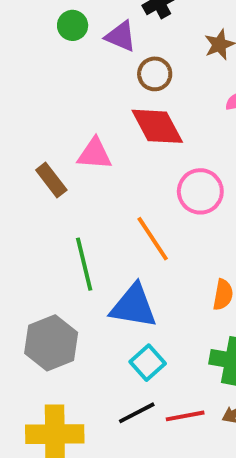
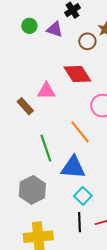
brown circle: (155, 74) -> (87, 41), moved
black line: (137, 413) -> (79, 222), turned -60

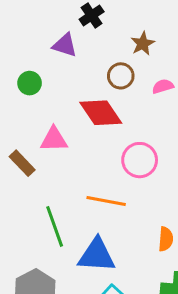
green circle: (29, 26) -> (30, 83), moved
brown circle: (87, 41) -> (121, 76), moved
orange line: (80, 132) -> (106, 201), turned -40

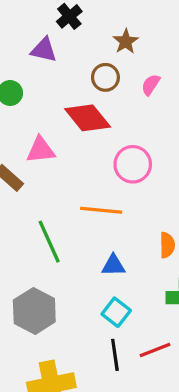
pink semicircle: (163, 86) -> (151, 85), turned -35
blue triangle: (97, 255) -> (113, 265), moved, size x0.6

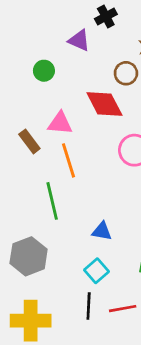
orange line: (101, 210) -> (68, 160), moved, turned 56

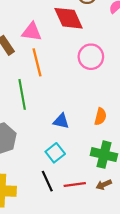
black line: (89, 306) -> (47, 181), turned -30

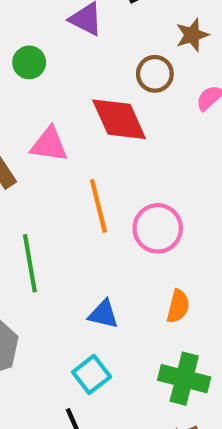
pink circle: (91, 57) -> (158, 228), moved
orange line: (37, 62) -> (98, 206), moved

